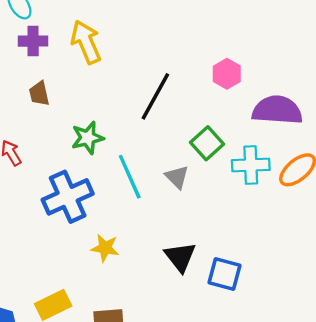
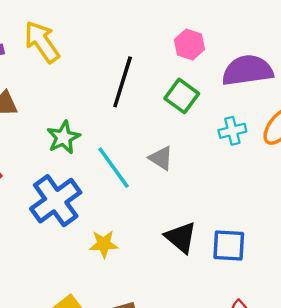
green square: (207, 143) -> (182, 96), moved
cyan cross: (251, 165) -> (232, 131), size x0.7

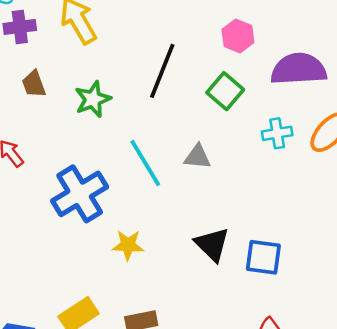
green star: (63, 137) -> (93, 99), moved
gray triangle: (161, 158) -> (197, 157), turned -32

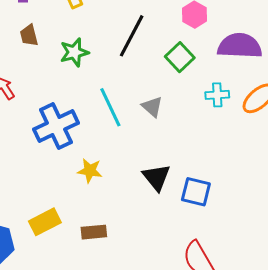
gray triangle: (197, 157) -> (152, 107), turned 30

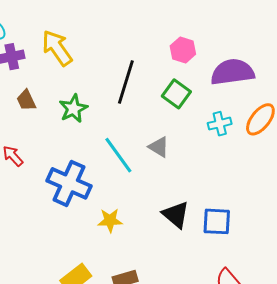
blue cross: (56, 126) -> (69, 183), turned -30

